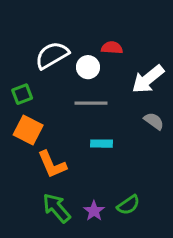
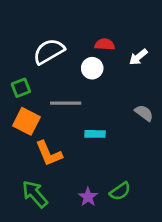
white circle: (88, 67) -> (92, 68), moved
white arrow: (148, 79) -> (138, 57), moved, size x0.6
gray line: (91, 103) -> (66, 103), moved
green arrow: (57, 208) -> (35, 194), moved

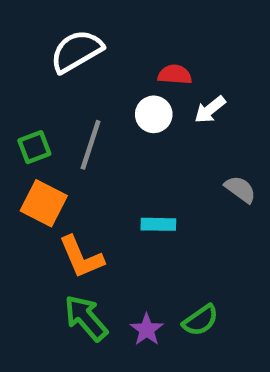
white semicircle: (49, 51) -> (76, 51), moved
white arrow: (138, 57) -> (210, 110), moved
gray line: (66, 103) -> (91, 145), moved, turned -72
green arrow: (35, 194) -> (86, 318), moved

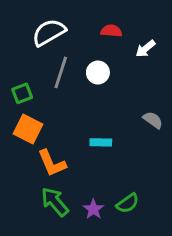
red semicircle: (175, 75) -> (111, 31), moved
white arrow: (210, 110) -> (145, 49), moved
gray line: (91, 145) -> (61, 72), moved

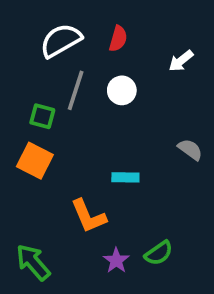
red semicircle: (111, 31) -> (118, 39), moved, turned 102
green square: (22, 93) -> (42, 116), moved, turned 36
orange L-shape: (52, 163) -> (89, 216), moved
green arrow: (55, 202) -> (33, 262), moved

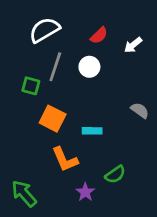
red semicircle: (118, 39) -> (99, 35), moved, turned 30
orange square: (35, 161) -> (53, 119), moved
green semicircle: (159, 253) -> (115, 174), moved

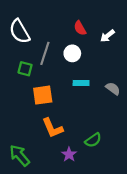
white semicircle: (44, 30) -> (20, 31), moved, turned -90
red semicircle: (99, 35) -> (80, 28), turned 104
orange square: (53, 119) -> (43, 95), turned -35
cyan rectangle: (92, 131) -> (81, 83), moved

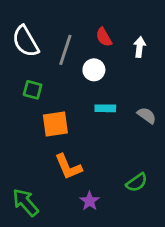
white arrow: (107, 36) -> (140, 47), turned 136
gray line: (45, 53) -> (65, 50), moved
green semicircle: (93, 140) -> (137, 182), moved

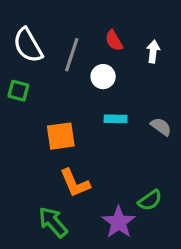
green square: (33, 90) -> (18, 91), moved
purple star: (90, 201) -> (119, 222), moved, size x1.5
green arrow: (25, 202) -> (53, 222), moved

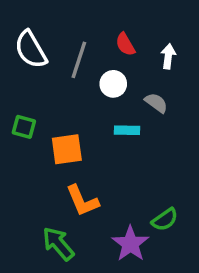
green square: (18, 91) -> (24, 127), moved
gray semicircle: (161, 127) -> (156, 103), moved

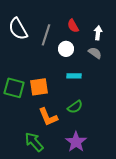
gray semicircle: (156, 103) -> (95, 53), moved
green square: (24, 127) -> (14, 88), moved, size x1.5
green semicircle: (165, 220) -> (75, 107), moved

